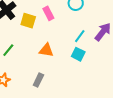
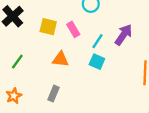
pink rectangle: (48, 13) -> (73, 29), moved
yellow square: (28, 21) -> (48, 27), moved

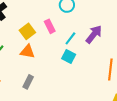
yellow square: (48, 27) -> (27, 31), moved, turned 35
orange triangle: (60, 59) -> (27, 52), moved

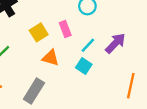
orange triangle: (27, 52) -> (51, 58), moved
gray rectangle: (28, 82) -> (34, 91), size x1.5

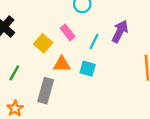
cyan square: (84, 66) -> (88, 69), moved
gray rectangle: (34, 91) -> (46, 91), moved

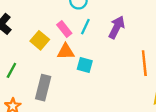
cyan line: (94, 41) -> (85, 27), moved
orange triangle: (62, 64) -> (66, 51), moved

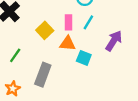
purple arrow: (117, 27) -> (114, 41), moved
pink rectangle: (64, 29) -> (69, 22), turned 32

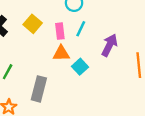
yellow square: (45, 30) -> (33, 24), moved
cyan square: (84, 58) -> (80, 67), turned 32

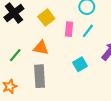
orange triangle: (61, 53) -> (41, 48), moved
gray rectangle: (39, 89) -> (40, 76), turned -30

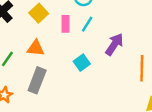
gray rectangle: (40, 76) -> (37, 80), turned 30

